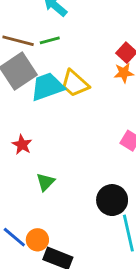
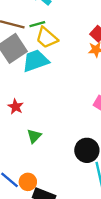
yellow trapezoid: (75, 83) -> (47, 38), moved

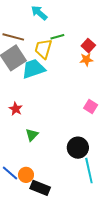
green line: (37, 24) -> (57, 37), moved
yellow trapezoid: (47, 38) -> (43, 49), turned 65

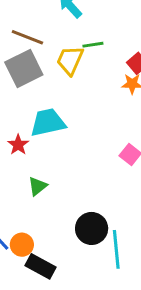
cyan trapezoid: (33, 69) -> (48, 122), moved
black circle: (78, 148) -> (92, 228), moved

